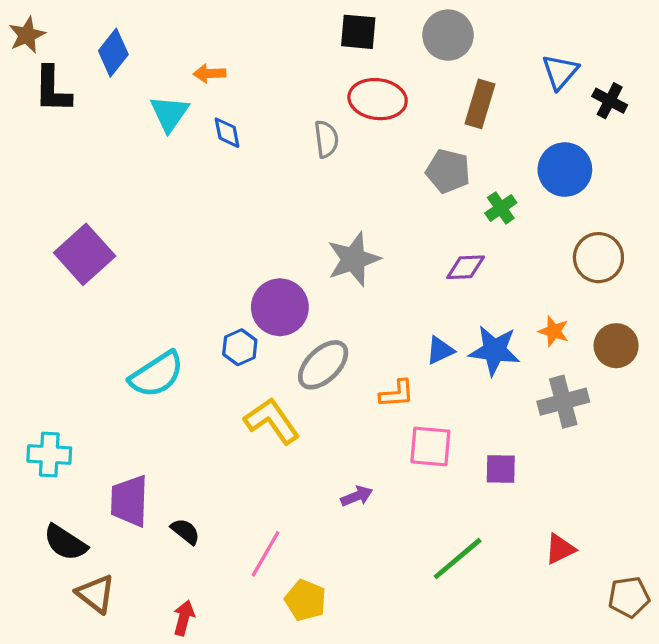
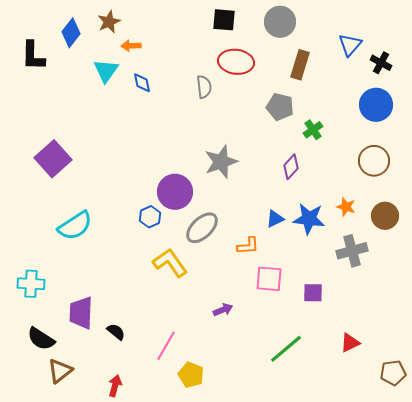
brown star: (27, 35) -> (109, 22), moved
blue circle: (565, 170) -> (376, 105), moved
purple diamond: (466, 267) -> (291, 167), turned -45
cyan semicircle: (157, 374) -> (75, 226), moved
brown triangle: (96, 594) -> (60, 371), turned 44

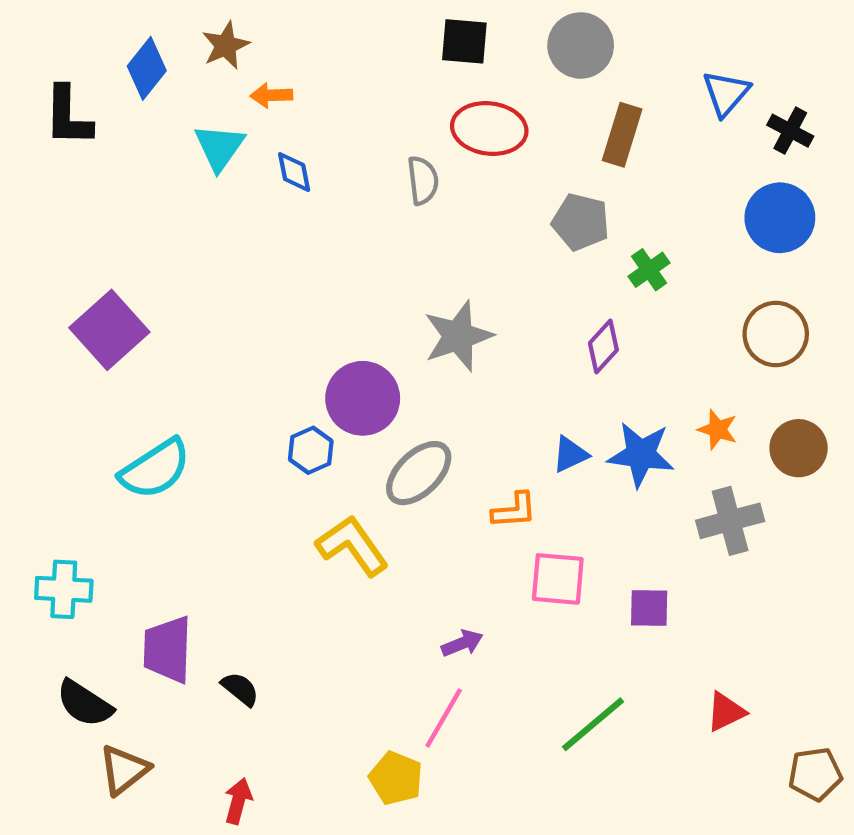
pink line: (166, 346) -> (444, 718), moved

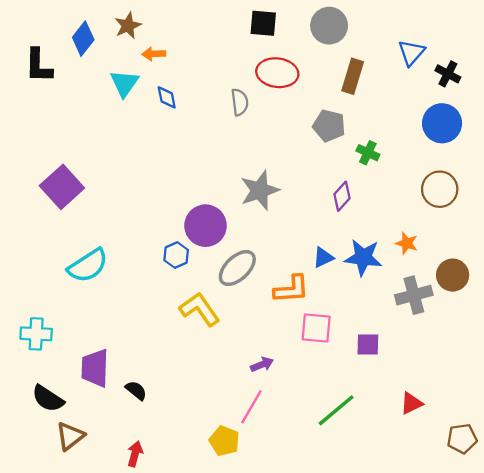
green cross: (649, 270) -> (368, 153), turned -30
brown circle: (799, 448) -> (453, 275), moved
orange L-shape: (514, 510) -> (291, 289), size x1.4

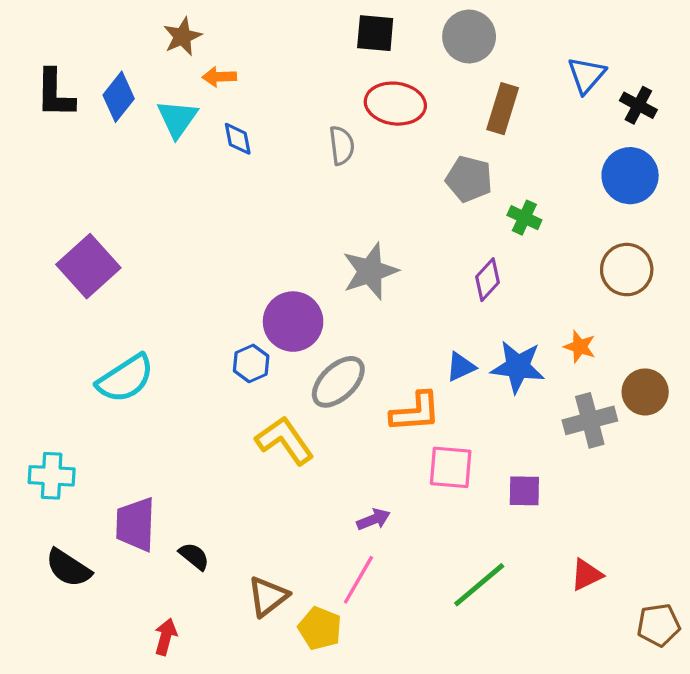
blue diamond: (83, 39) -> (119, 97), moved
brown triangle: (70, 436) -> (268, 596), moved
red arrow: (135, 454) -> (166, 637), moved

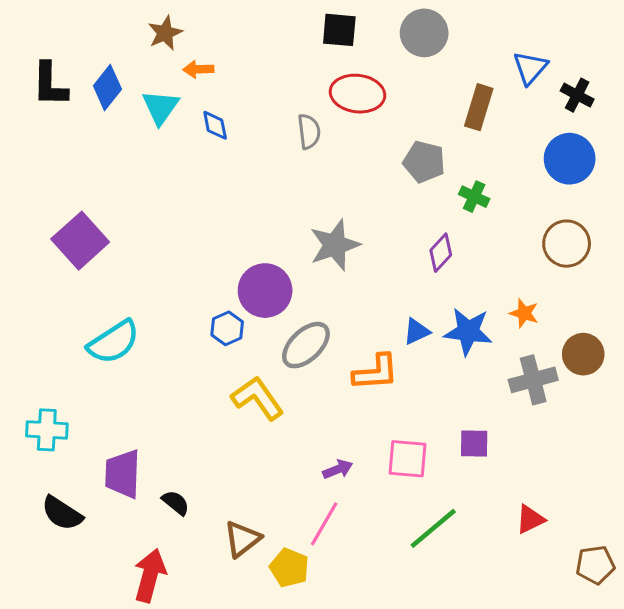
brown rectangle: (503, 109) -> (479, 107), moved
pink square: (451, 467) -> (407, 459), moved
red arrow: (166, 637) -> (150, 575), size x1.6

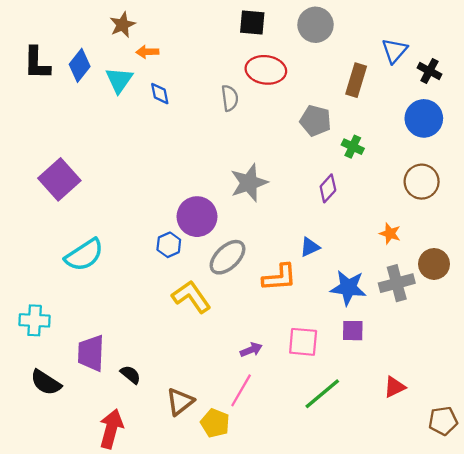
blue star: (468, 331) -> (348, 288), moved

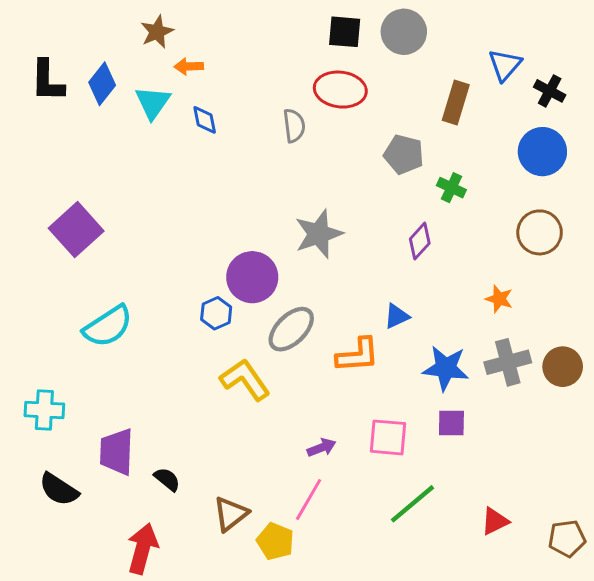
black square: (252, 22) -> (345, 32), moved
brown circle: (434, 264) -> (563, 367), moved
red triangle: (395, 387) -> (495, 521), moved

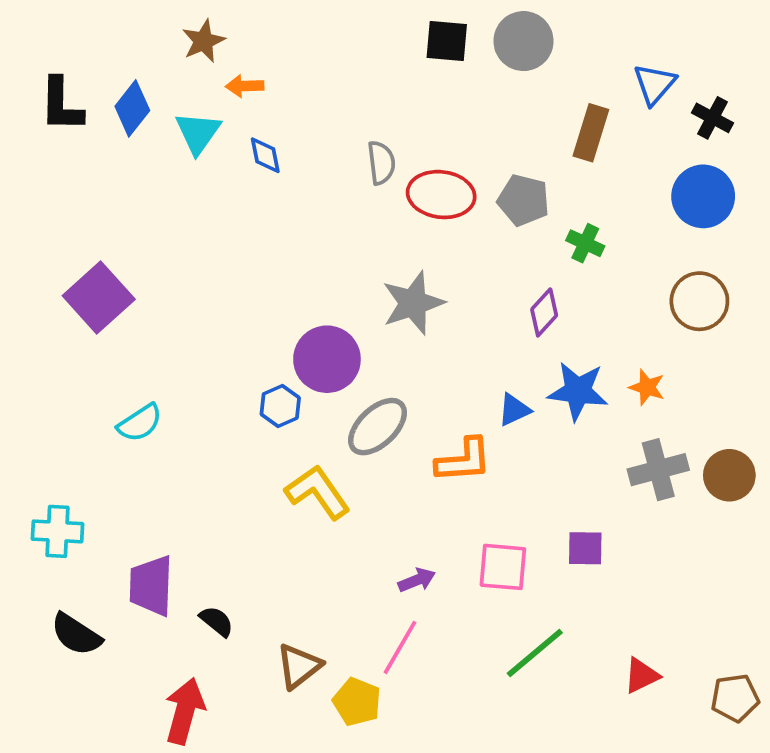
red ellipse: (340, 90) -> (441, 195), moved
cyan semicircle: (108, 326) -> (140, 423), size x0.7
blue star: (446, 368) -> (578, 391), moved

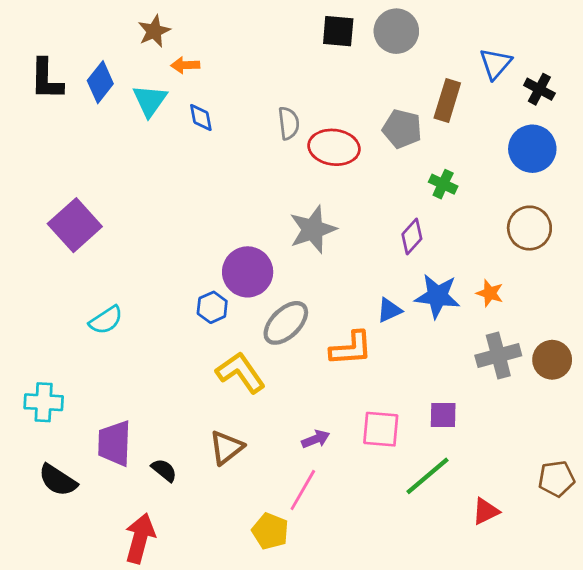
gray pentagon: (523, 200) -> (402, 129), moved
green line: (535, 653) -> (427, 476), moved
brown triangle: (299, 666) -> (226, 448), moved
brown pentagon: (735, 698) -> (556, 479), moved

